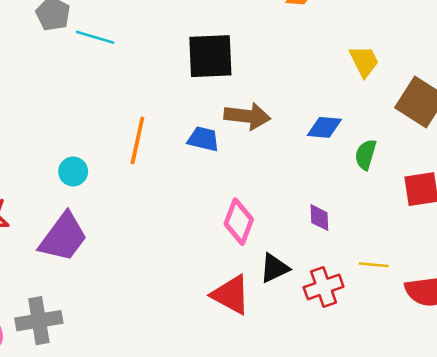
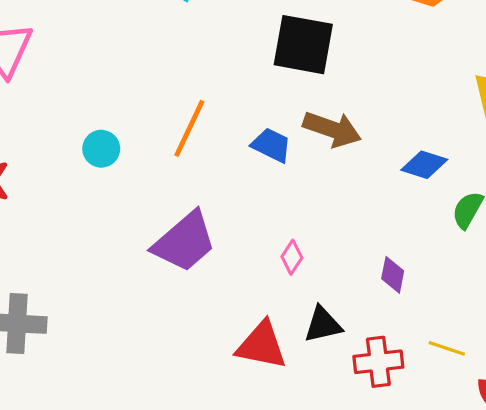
pink diamond: (239, 222) -> (292, 257), size x0.6
purple trapezoid: (63, 237) -> (184, 242), moved
red triangle: (231, 295) -> (262, 345), turned -30

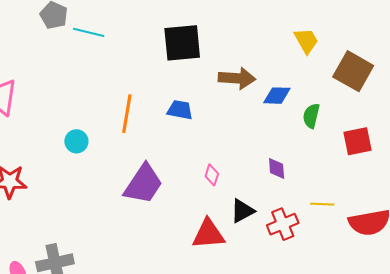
brown arrow: (332, 129) -> (237, 78), moved

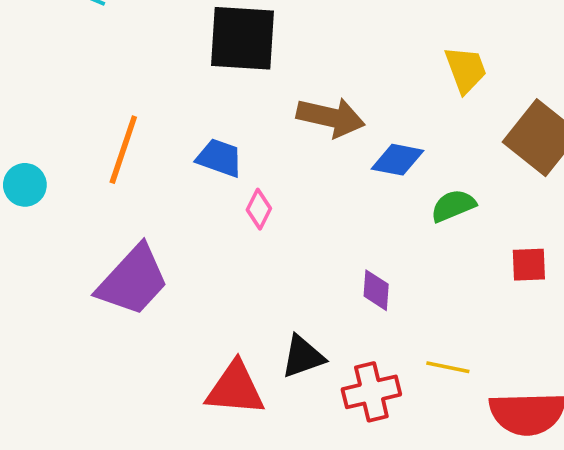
green semicircle: (311, 116) -> (453, 206), turned 45
red square: (357, 141) -> (529, 265), size x0.7
pink diamond: (212, 175) -> (259, 209), moved

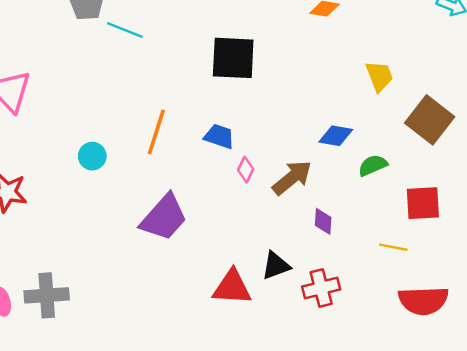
brown arrow: (331, 117) -> (292, 178), moved, turned -51
red square: (529, 265) -> (423, 203), size x1.5
yellow line: (448, 367) -> (393, 247), moved

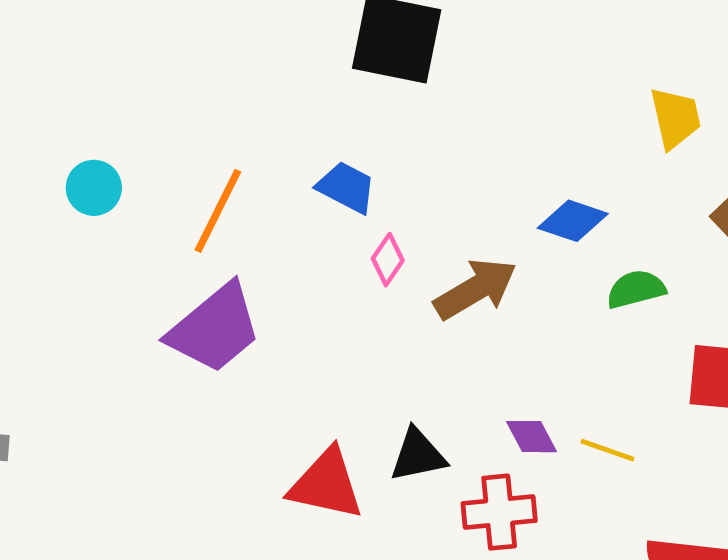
orange line: (156, 132) -> (218, 211), moved
purple diamond: (323, 221) -> (532, 437), moved, turned -40
yellow line: (393, 247) -> (607, 450), moved

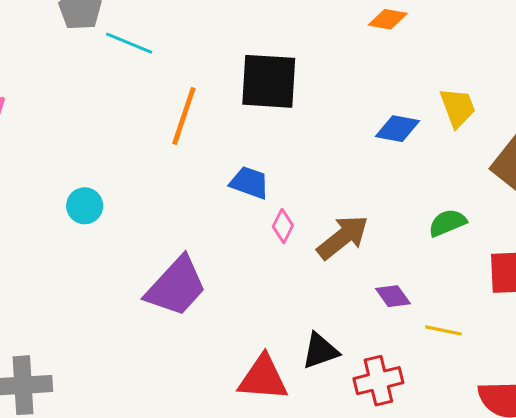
orange line: (218, 211) -> (184, 116), moved
blue diamond: (573, 221) -> (398, 129), moved
purple diamond: (532, 437) -> (393, 296), moved

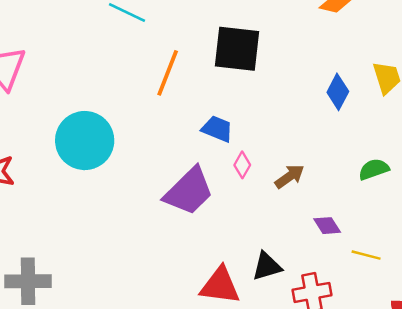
blue diamond: (398, 129) -> (338, 92), turned -76
cyan circle: (85, 206) -> (85, 141), size x2.0
brown arrow: (343, 237) -> (290, 176), size x0.7
purple trapezoid: (176, 287) -> (189, 191), moved

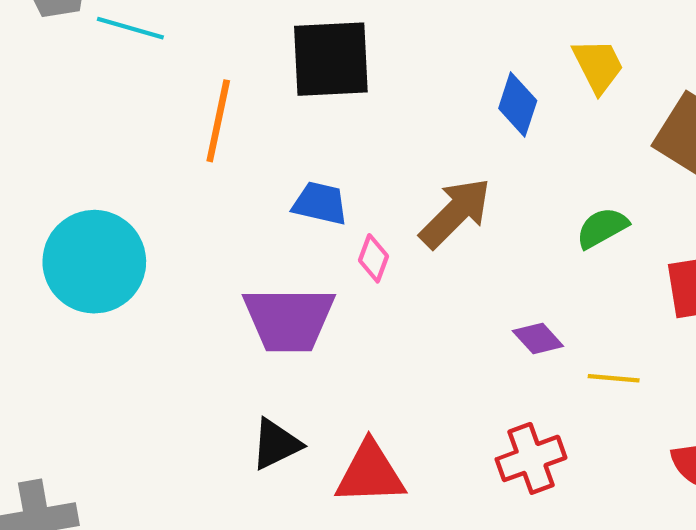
brown arrow: (290, 176) -> (455, 213), moved, size x1.5
purple trapezoid: (189, 191) -> (289, 319), turned 54
black triangle: (267, 266) -> (276, 444), moved

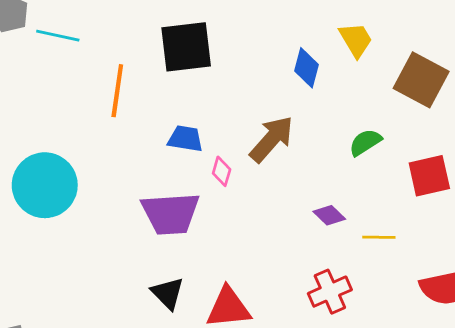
black triangle: (276, 444) -> (168, 293), turned -45

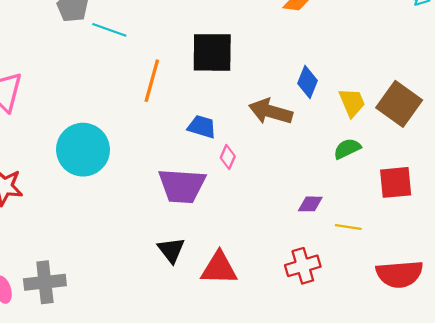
yellow trapezoid: (356, 40) -> (352, 103), moved
brown arrow: (272, 139) -> (271, 112), moved, turned -123
purple diamond: (329, 215) -> (310, 204), turned -50

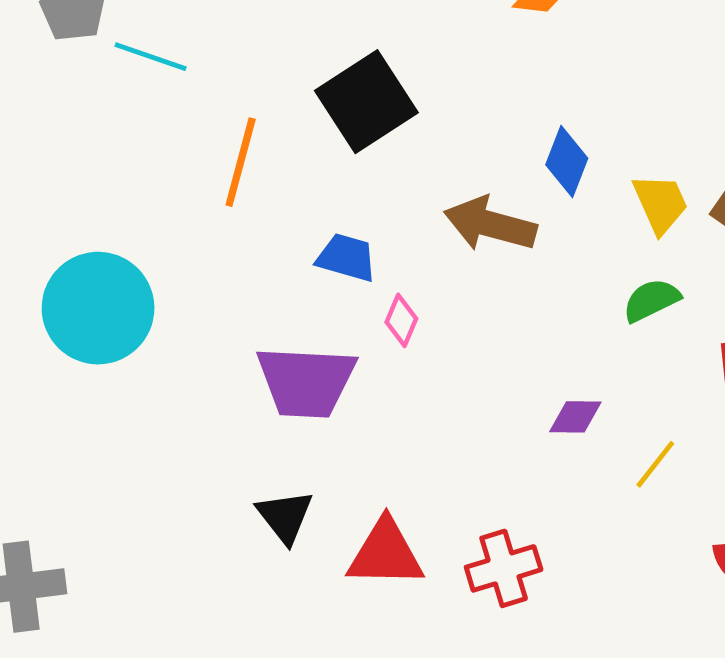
black square: (212, 52) -> (366, 102), turned -33
yellow line: (348, 227) -> (655, 464), turned -60
red cross: (303, 266) -> (504, 568), moved

